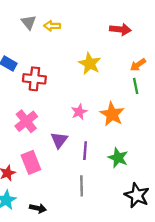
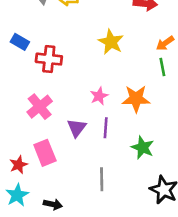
orange star: (112, 114) -> (136, 99), turned -30
purple line: (85, 151) -> (106, 128), moved

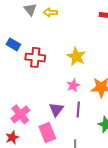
yellow star: (111, 42) -> (76, 56), moved
pink cross: (40, 107) -> (20, 114), moved
pink rectangle: (45, 153) -> (47, 132), moved

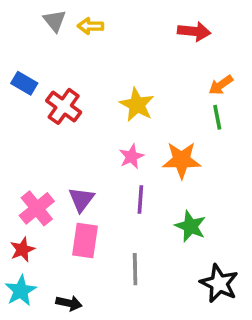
red cross: (35, 57) -> (64, 106), turned 30
purple triangle: (56, 109) -> (81, 199), moved
pink rectangle: (47, 132) -> (85, 241), turned 30

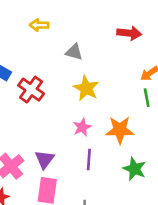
gray triangle: (55, 21) -> (74, 52), moved, turned -36
yellow arrow: (90, 26) -> (39, 25), moved
green star: (190, 226) -> (135, 169), moved

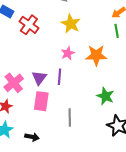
purple line: (89, 159) -> (60, 77), moved
green star: (135, 169) -> (105, 96), moved

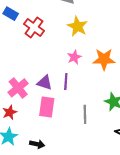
purple triangle: (39, 78) -> (45, 83), turned -49
gray line: (70, 118) -> (85, 114), moved

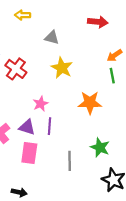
pink star: (74, 57) -> (41, 104), moved

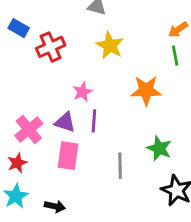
red cross: (16, 69) -> (51, 47), turned 30

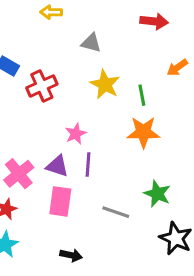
green line: (175, 56) -> (142, 95), moved
gray line: (120, 166) -> (116, 212), turned -70
black arrow: (55, 206) -> (71, 255), moved

